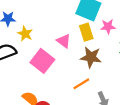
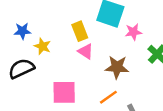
yellow rectangle: (86, 32) -> (80, 31), moved
pink square: (42, 61) -> (64, 92), moved, turned -35

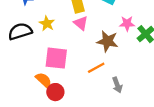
pink star: (133, 32) -> (127, 23), moved
yellow star: (42, 46) -> (47, 23), moved

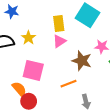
pink triangle: (81, 23) -> (59, 41), turned 40

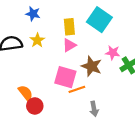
blue star: (12, 11) -> (33, 14), moved
pink square: (33, 70) -> (65, 77), moved

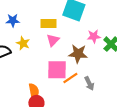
yellow rectangle: (69, 27) -> (49, 24), turned -70
orange semicircle: (26, 93) -> (34, 91), moved, turned 42
gray arrow: (94, 109) -> (89, 83), moved

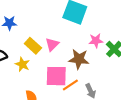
yellow rectangle: (49, 24) -> (33, 46), moved, turned 42
yellow star: (23, 43) -> (22, 64), moved

